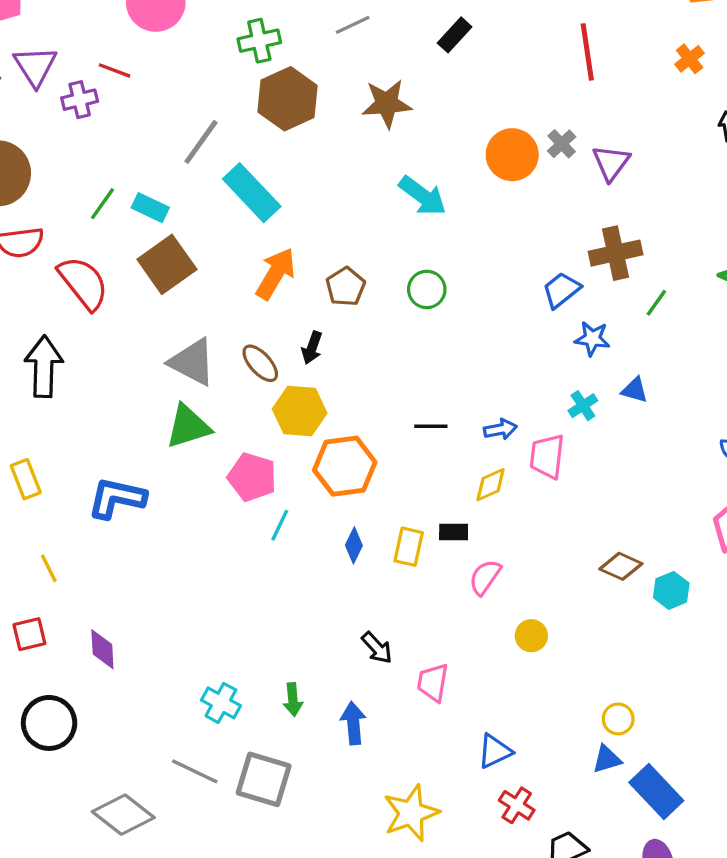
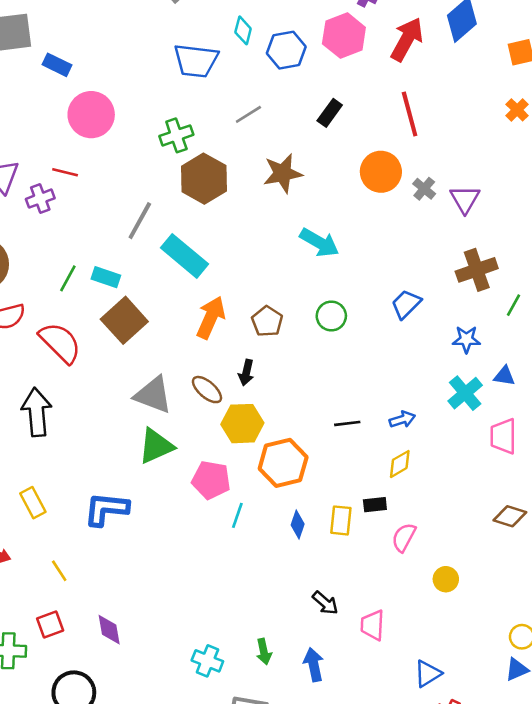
red line: (587, 52) -> (410, 114), moved
orange circle: (512, 155) -> (381, 172), moved
blue trapezoid: (561, 290) -> (406, 304), moved
cyan cross: (583, 406) -> (465, 393), size x1.5
pink trapezoid: (547, 456) -> (503, 436), moved

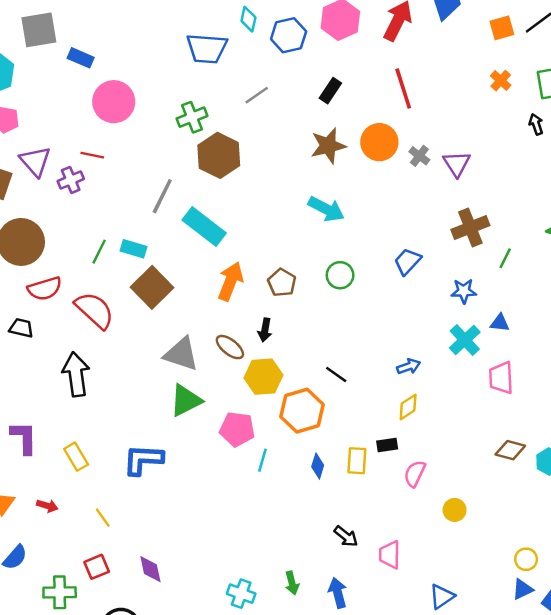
brown star: (283, 173) -> (328, 146), moved
black line: (347, 423) -> (336, 374), moved, turned 45

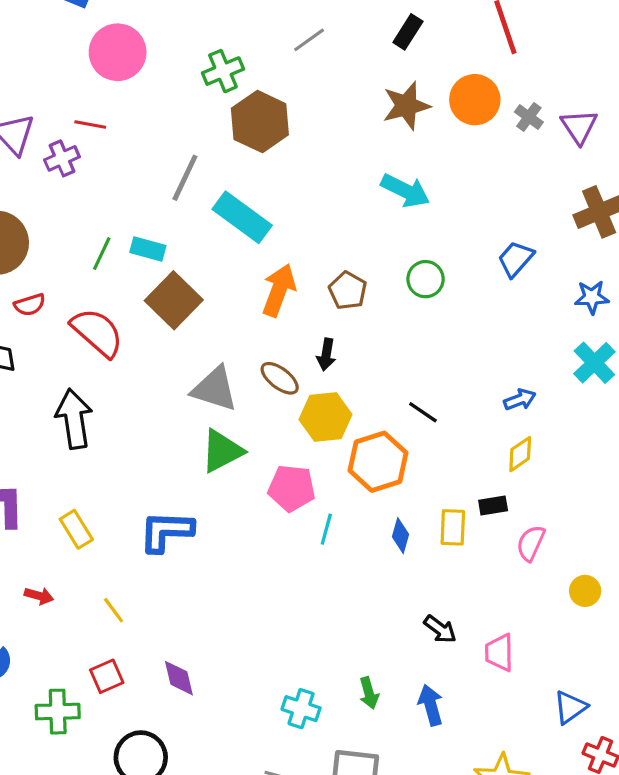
red semicircle: (45, 289) -> (30, 305), size x0.7

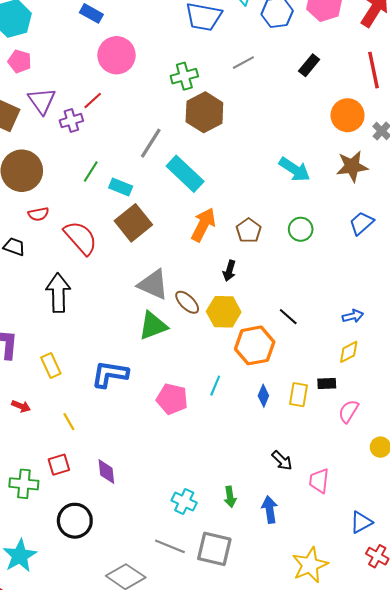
brown star: (406, 106) -> (352, 166), moved
red line: (90, 125) -> (93, 101), turned -60
green line: (102, 254) -> (91, 171), moved
brown ellipse: (280, 378) -> (187, 302), moved
pink pentagon: (292, 488) -> (172, 399), moved

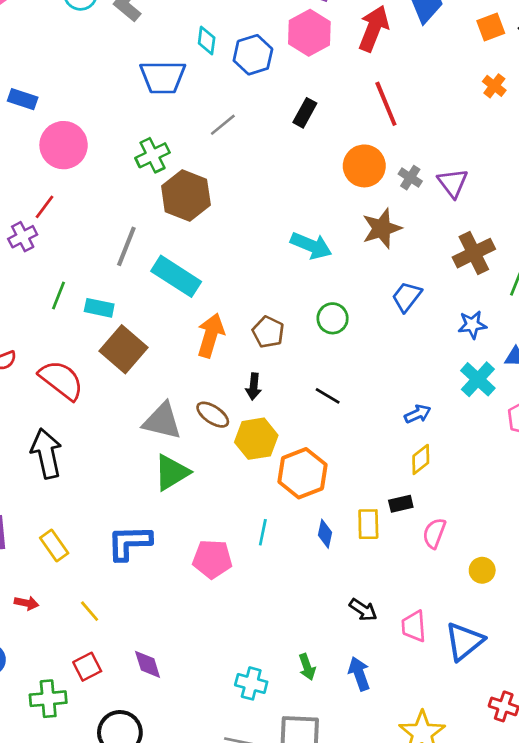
brown ellipse: (187, 302) -> (213, 415), moved
black line: (288, 317) -> (328, 396), moved
blue triangle: (361, 522) -> (464, 641), moved, size x1.4

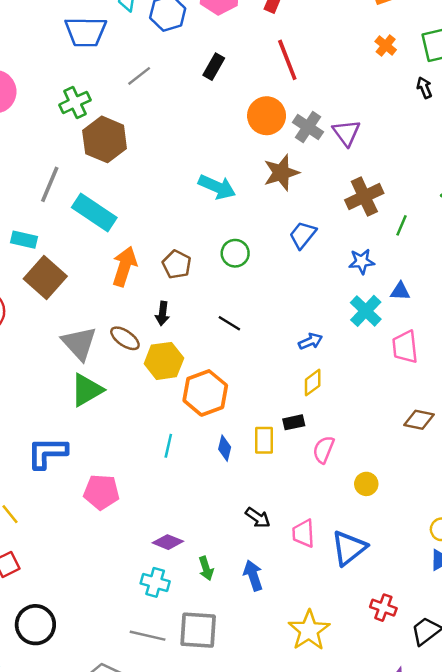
gray cross: (410, 178) -> (308, 127), size x1.4
gray triangle: (162, 421) -> (79, 343), turned 33
pink pentagon: (212, 559) -> (101, 492), moved
purple diamond: (148, 664) -> (168, 542), moved, turned -52

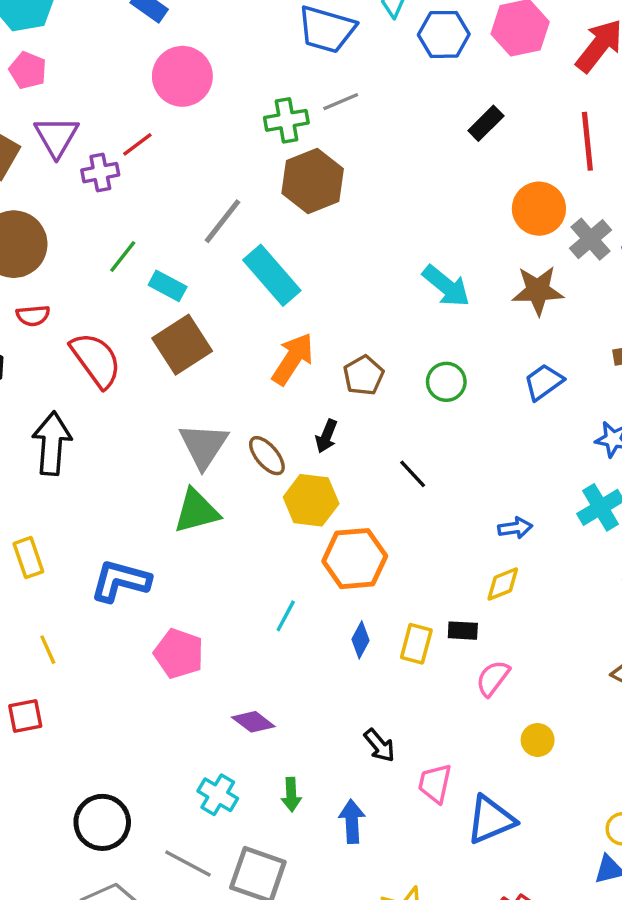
gray line: (139, 76) -> (341, 102), moved
purple diamond: (168, 542) -> (253, 722), moved
black circle: (35, 625) -> (102, 822), moved

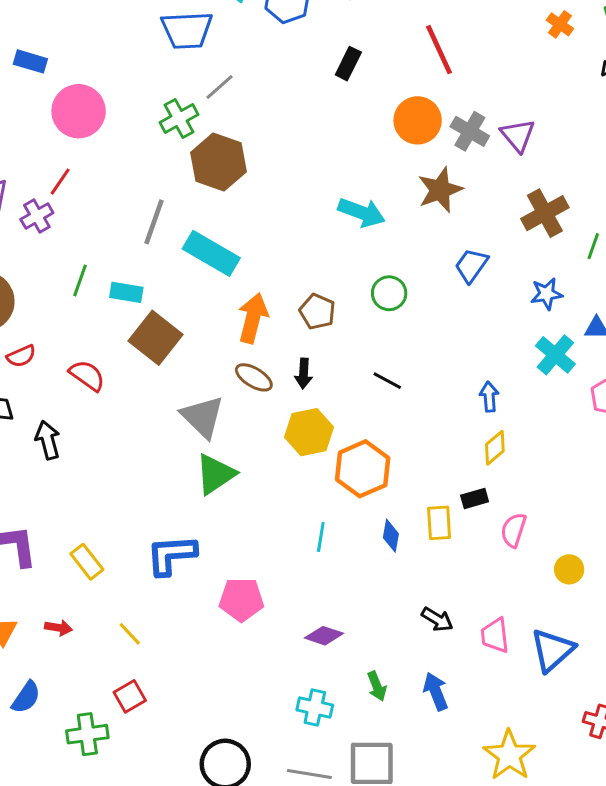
red semicircle: (96, 360) -> (87, 375), size x0.7
black arrow: (52, 443) -> (48, 440), moved, size x0.7
brown ellipse: (267, 456) -> (254, 377), moved
blue arrow: (515, 528) -> (489, 397), turned -68

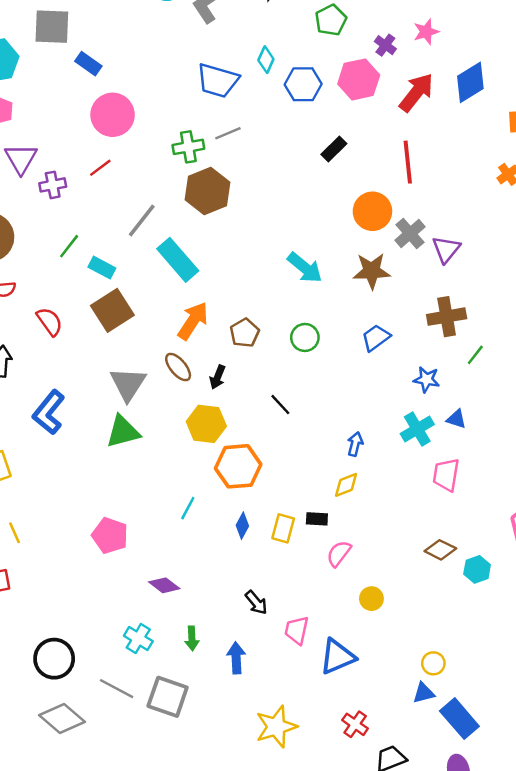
red line: (60, 182) -> (100, 168), moved
blue L-shape: (171, 555) -> (49, 412), moved, turned -66

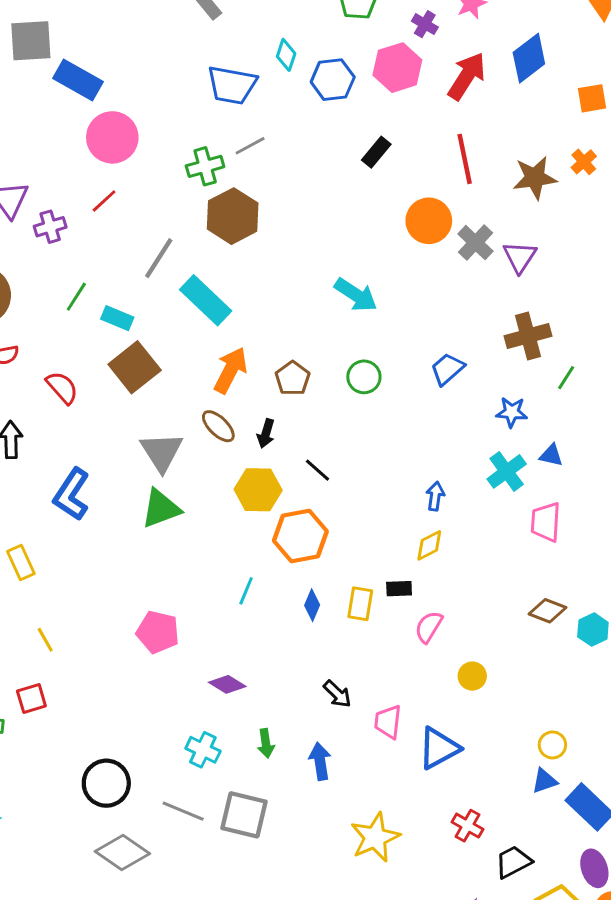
blue rectangle: (88, 64) -> (78, 80), size x1.5
brown star: (372, 271) -> (535, 178), moved
black line: (280, 405) -> (317, 470), moved

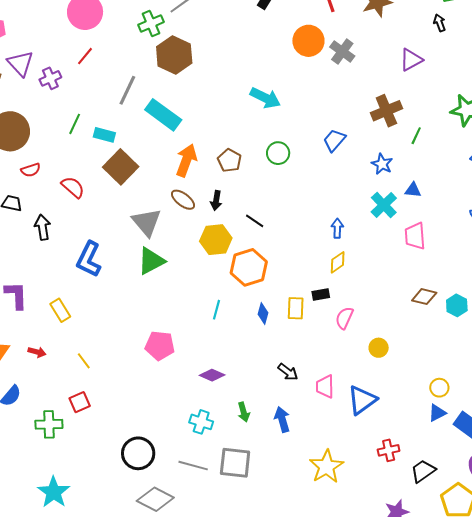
purple triangle: (520, 257) -> (411, 60), moved, turned 35
blue star: (512, 412) -> (382, 164), turned 30
red cross: (467, 826) -> (389, 450), turned -35

